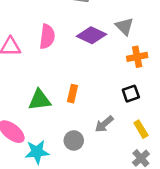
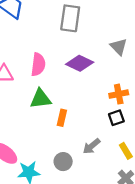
gray triangle: (124, 26) -> (119, 47), moved
orange cross: (137, 57) -> (119, 94), moved
green triangle: (40, 100) -> (41, 99), moved

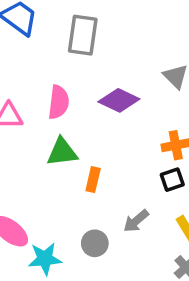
gray rectangle: (70, 18) -> (83, 35), moved

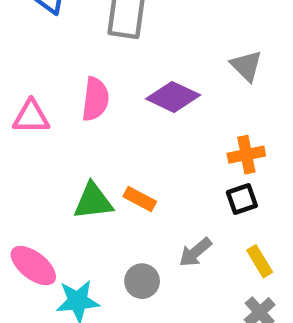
green triangle: (62, 152) -> (93, 201), moved
orange rectangle: (93, 180) -> (140, 199), turned -75

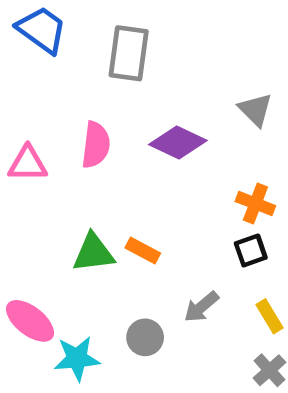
orange cross: (246, 155) -> (255, 204), turned 32

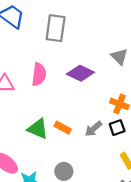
green triangle: (93, 253) -> (38, 129), turned 30
gray arrow: (201, 307) -> (93, 129), moved

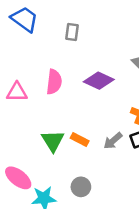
gray rectangle: (56, 28) -> (72, 32), size x0.6
green triangle: (38, 129) -> (53, 141), turned 35

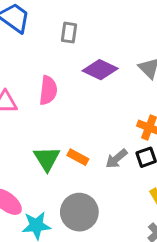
purple diamond: (99, 81) -> (100, 70), moved
gray circle: (81, 187) -> (79, 212), size x1.6

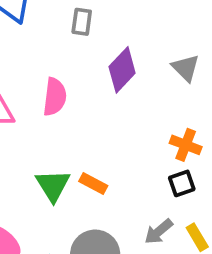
purple diamond: (100, 70) -> (122, 70), turned -72
gray arrow: (116, 159) -> (159, 232), moved

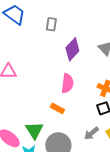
pink semicircle: (55, 97) -> (67, 83), moved
green triangle: (53, 185) -> (34, 130), moved

